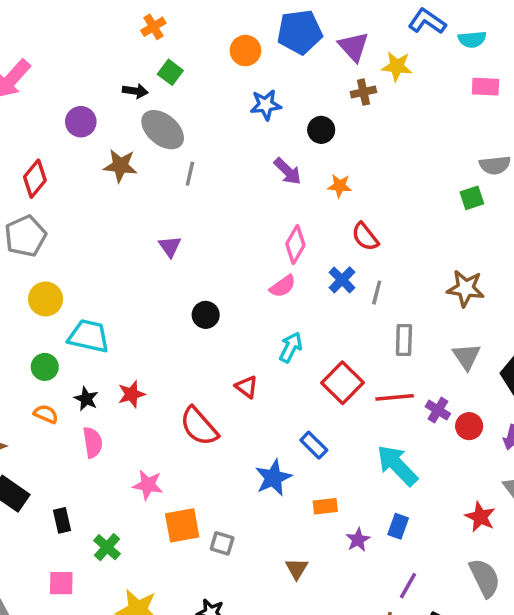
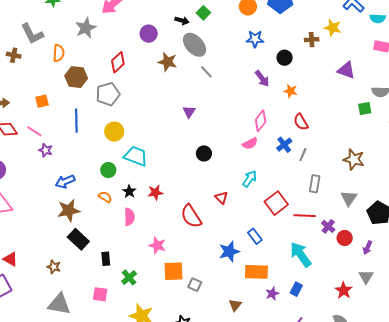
purple triangle: (354, 47) -> (346, 70), moved, turned -36
gray line: (190, 174) -> (206, 72), turned -64
orange rectangle: (325, 506) -> (256, 272), size x1.6

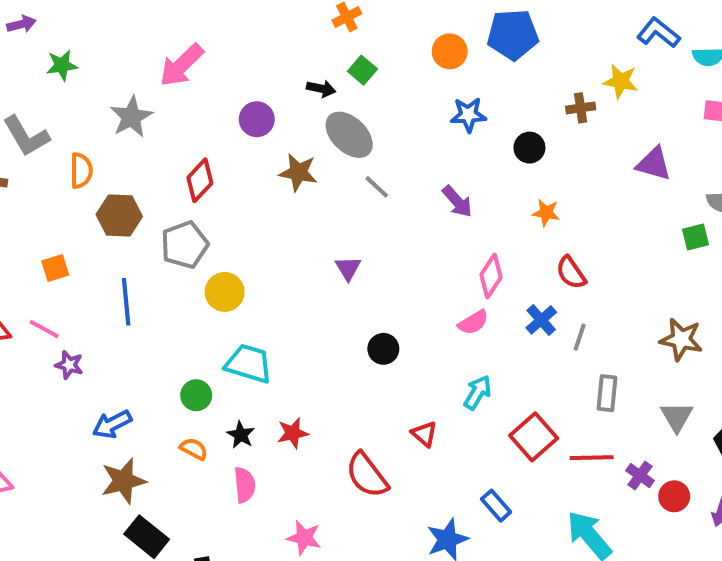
purple arrow: (262, 78) -> (457, 201), moved
yellow circle: (114, 132) -> (225, 292), moved

